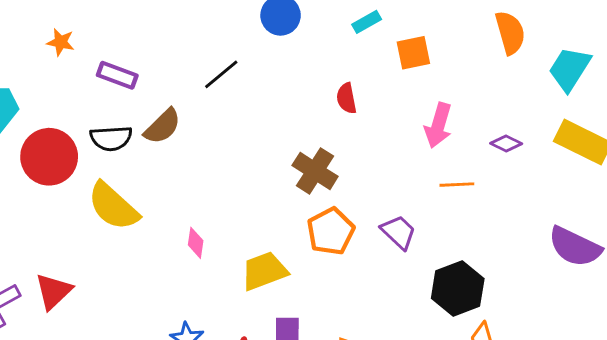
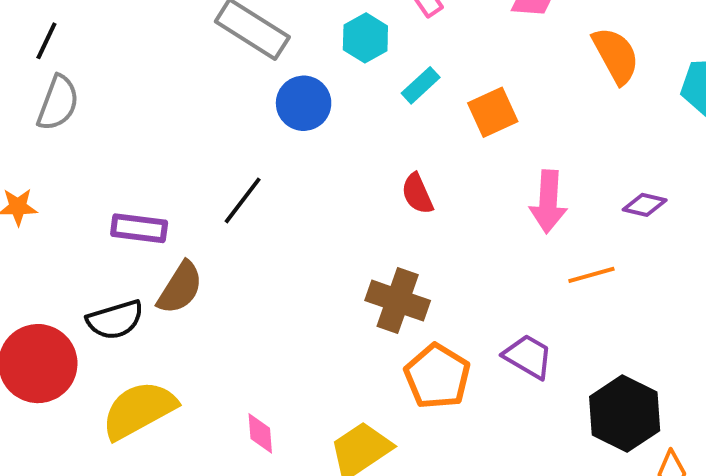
purple rectangle: (117, 75) -> (139, 228), moved
yellow semicircle: (113, 206) -> (139, 410), turned 122

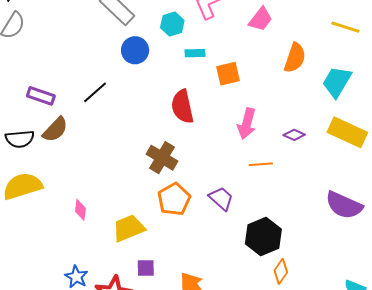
orange semicircle: (616, 55) -> (295, 58), turned 36
cyan rectangle: (421, 85) -> (195, 53), turned 30
red semicircle: (417, 194) -> (182, 107), size x1.6

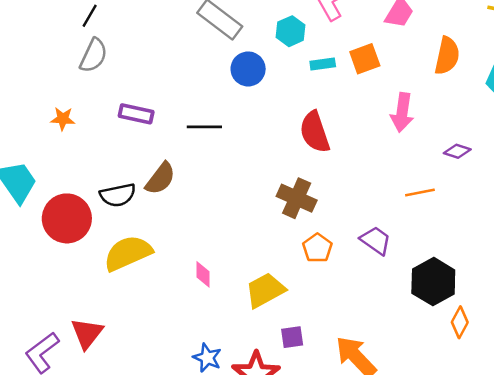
orange square: (228, 74) -> (365, 59), moved
black line: (95, 92) -> (204, 127), turned 48
purple rectangle: (41, 96) -> (136, 114), moved
pink arrow: (247, 124) -> (402, 112), moved
orange pentagon: (174, 199) -> (317, 248), size x0.7

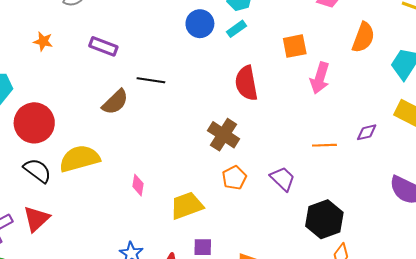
orange square: (365, 59) -> (295, 46), moved
cyan rectangle: (323, 64) -> (237, 29), moved, turned -36
black line: (204, 127) -> (151, 80), moved
purple diamond: (457, 151) -> (367, 132), moved, turned -40
black semicircle: (118, 195) -> (37, 170), moved, turned -140

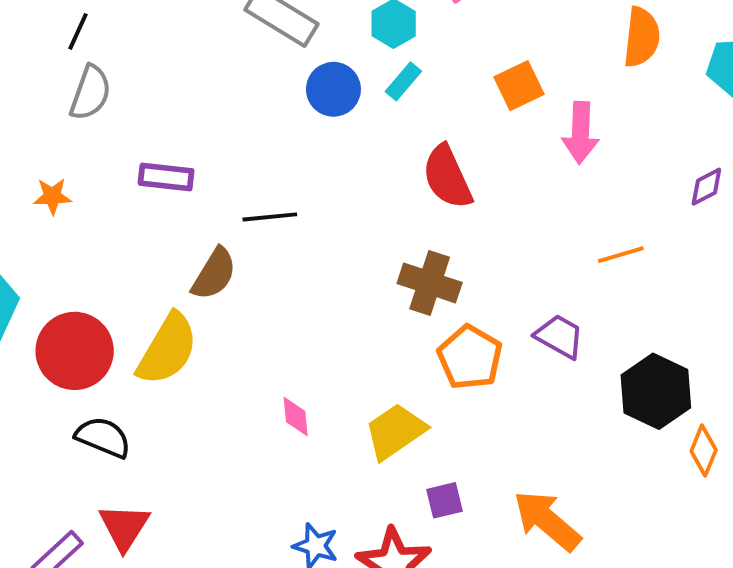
purple diamond: (367, 132) -> (706, 187), moved
yellow semicircle: (80, 159) -> (167, 349), moved, turned 150
orange pentagon: (234, 178) -> (470, 357), size x1.4

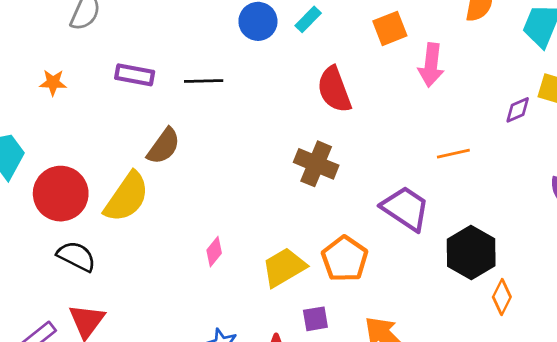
black line: (270, 217) -> (204, 81), moved
purple trapezoid: (559, 336) -> (405, 208), size x1.4
orange pentagon: (470, 357) -> (345, 259), moved
pink diamond: (296, 417) -> (214, 252), turned 40

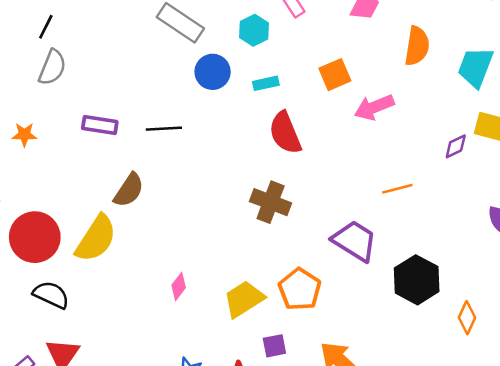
cyan rectangle: (308, 19) -> (266, 83), moved, turned 35
pink arrow: (431, 65) -> (374, 107), turned 63
orange diamond: (502, 297) -> (467, 318), moved

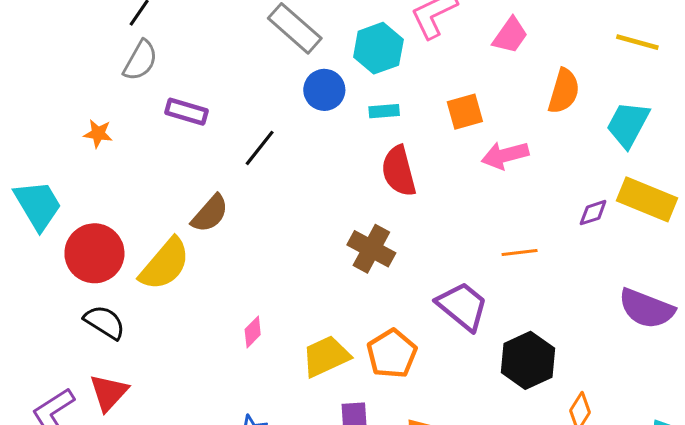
cyan hexagon: (254, 30) -> (378, 48), size x1.4
purple rectangle: (100, 125) -> (187, 112), moved
black line: (164, 129) -> (260, 148), turned -56

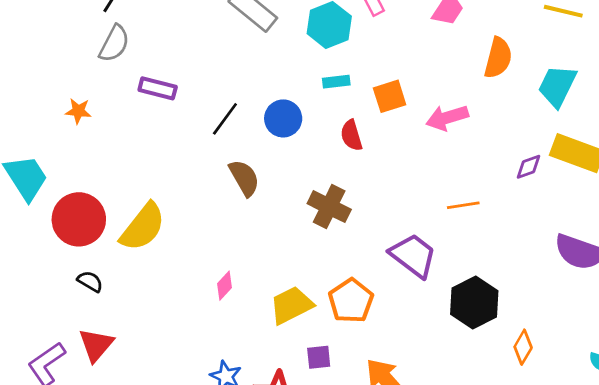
blue circle: (324, 90) -> (283, 118), moved
orange square: (465, 112) -> (390, 96), moved
red semicircle: (399, 171) -> (351, 135), size x0.7
brown semicircle: (210, 213) -> (244, 178), moved, turned -69
black semicircle: (105, 322) -> (90, 281), size x0.7

